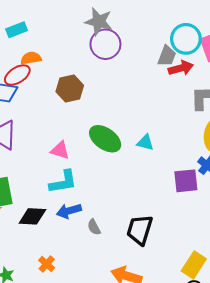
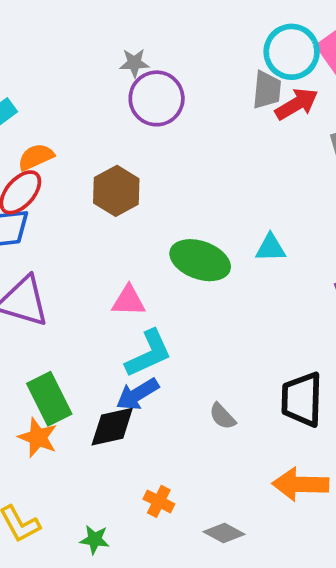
gray star: (99, 22) -> (134, 63), size x0.6
blue arrow: (69, 211) -> (137, 394), moved

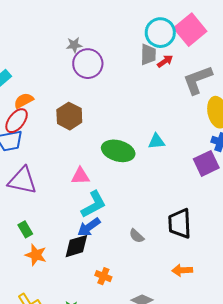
red arrow: (296, 104) -> (165, 61), size x0.7
green rectangle: (49, 399) -> (25, 229), moved, size x0.6
orange arrow: (300, 484) -> (182, 270), size x0.7
orange cross: (159, 501) -> (103, 276), moved

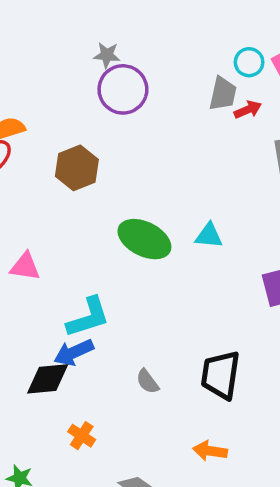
cyan circle: (160, 33) -> (249, 62), size x0.6
pink triangle: (80, 176) -> (25, 266), moved

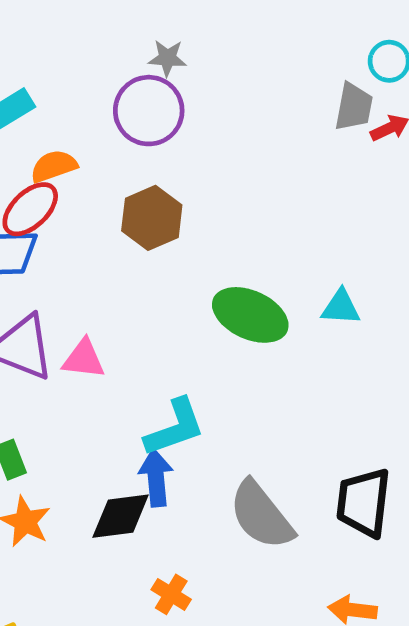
gray star: (107, 55) -> (167, 58), moved
purple circle: (123, 89) -> (149, 111), moved
blue arrow: (74, 352) -> (156, 478), turned 111
gray semicircle: (147, 381) -> (261, 515), size x2.0

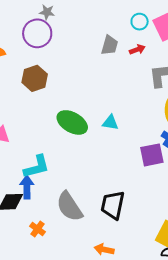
gray trapezoid: (354, 107) -> (110, 45), moved
orange cross: (171, 594) -> (38, 229), moved

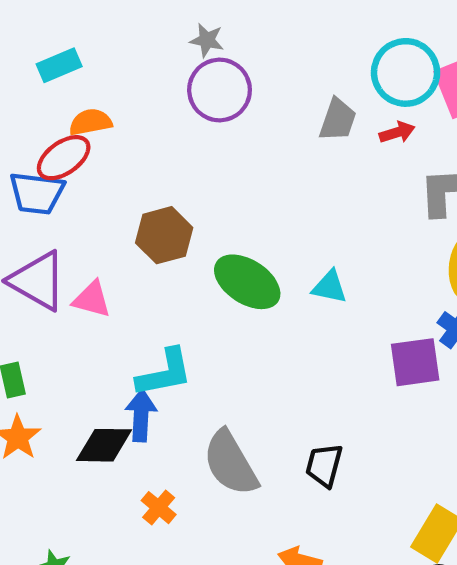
cyan circle: (140, 22) -> (406, 72), size x1.8
purple circle: (37, 33) -> (220, 90), moved
brown hexagon: (35, 78) -> (164, 235), moved
black trapezoid: (113, 205) -> (324, 465), size x0.7

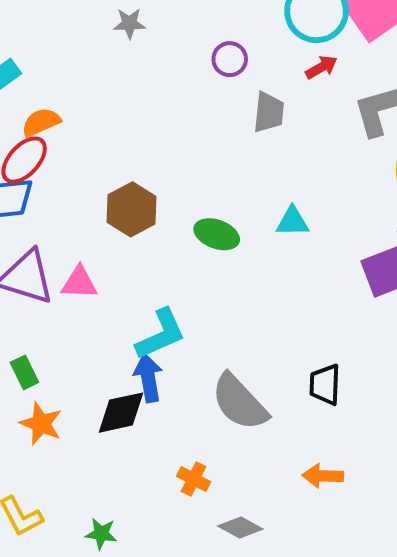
purple circle: (220, 90) -> (230, 59), moved, size x0.6
gray trapezoid: (338, 120) -> (269, 112), moved
green ellipse: (247, 282) -> (217, 234), size x0.7
orange cross: (159, 508) -> (194, 479), moved

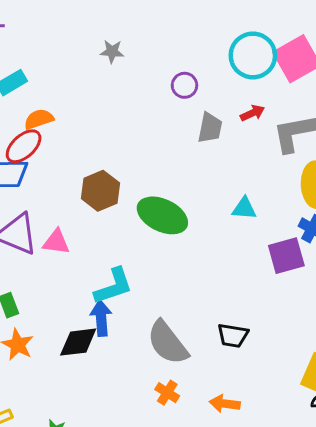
red arrow: (321, 67) -> (252, 113), moved
cyan triangle: (292, 222) -> (244, 208), moved
green ellipse: (217, 234) -> (162, 215), size x1.5
black trapezoid: (325, 385) -> (233, 336), turned -88
orange cross: (194, 479) -> (167, 393), moved

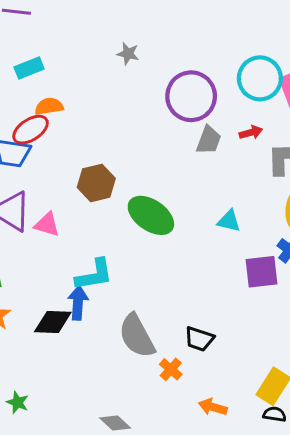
purple circle: (185, 85) -> (191, 96), size x2.0
orange cross: (167, 393) -> (171, 369), moved
orange arrow: (225, 404) -> (213, 407), moved

